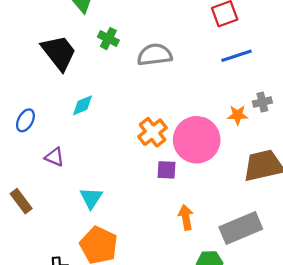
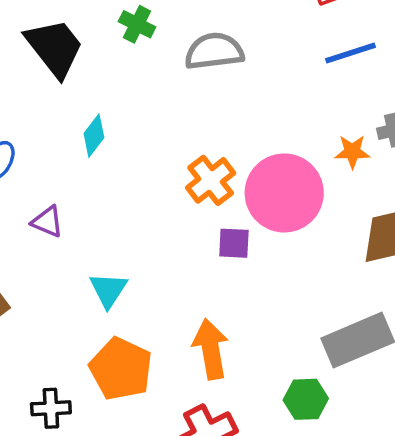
cyan diamond: (83, 105) -> (94, 136), turned -30
orange arrow: (186, 217) -> (211, 349), moved, size x1.4

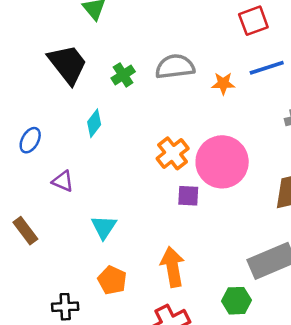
green cross: (137, 24) -> (123, 75), moved, turned 30
orange star: (352, 152) -> (223, 83), moved
orange pentagon: (121, 369) -> (112, 280), size x0.7

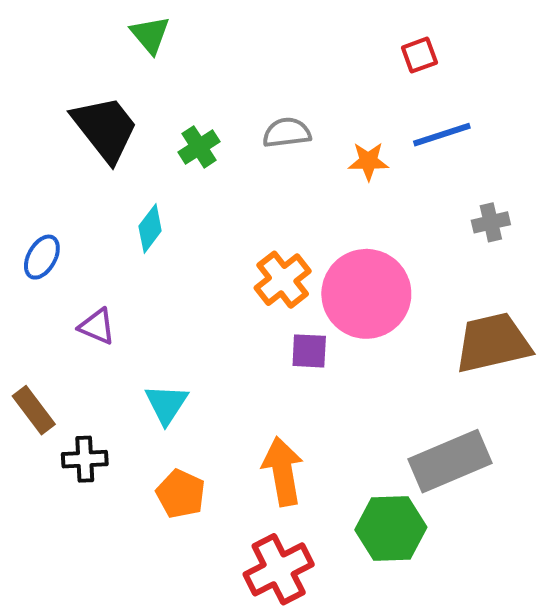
red square: (253, 21) -> (419, 55), size x0.7
gray semicircle: (175, 67) -> (287, 133), size x0.7
green hexagon: (237, 301) -> (391, 529), size x1.4
black cross: (65, 307) -> (85, 459), moved

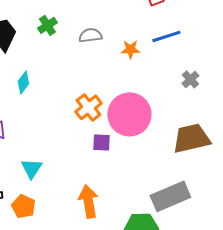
green cross: (199, 147) -> (47, 25), moved
gray cross: (491, 222) -> (190, 79), turned -30
orange pentagon: (181, 494) -> (23, 206), moved

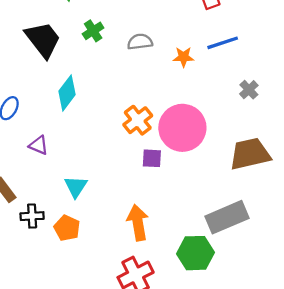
cyan diamond: (23, 82) -> (67, 93), size x1.4

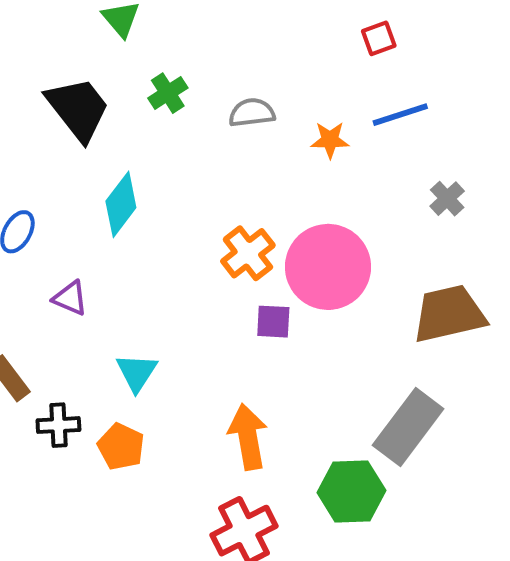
gray rectangle: (227, 217) -> (408, 427), turned -30

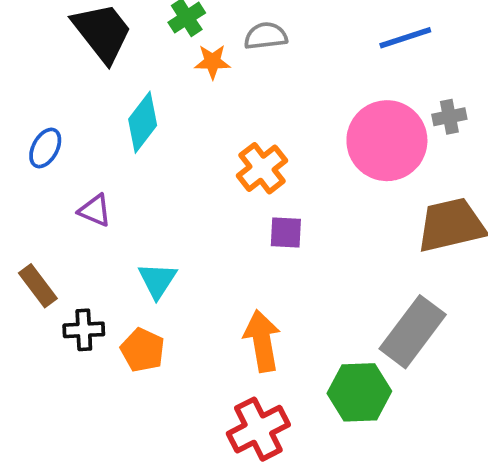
orange star: (330, 140) -> (212, 62), moved
gray cross: (447, 199) -> (449, 117), turned 32
pink circle: (328, 267) -> (387, 141), moved

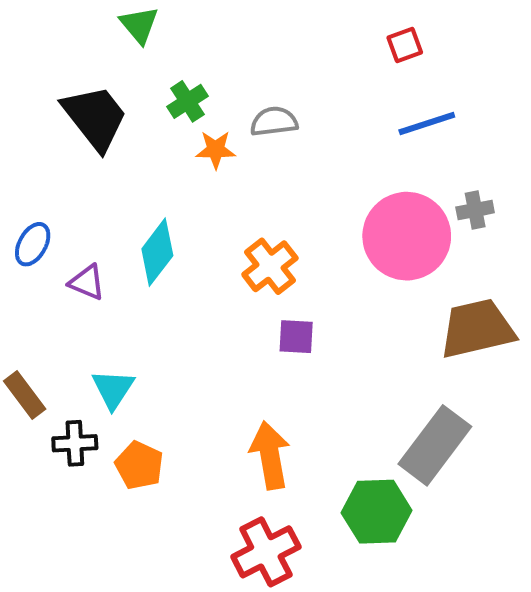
cyan diamond: (143, 122) -> (157, 252), moved
purple triangle: (95, 210) -> (87, 282), moved
cyan triangle: (157, 280) -> (113, 389), moved

